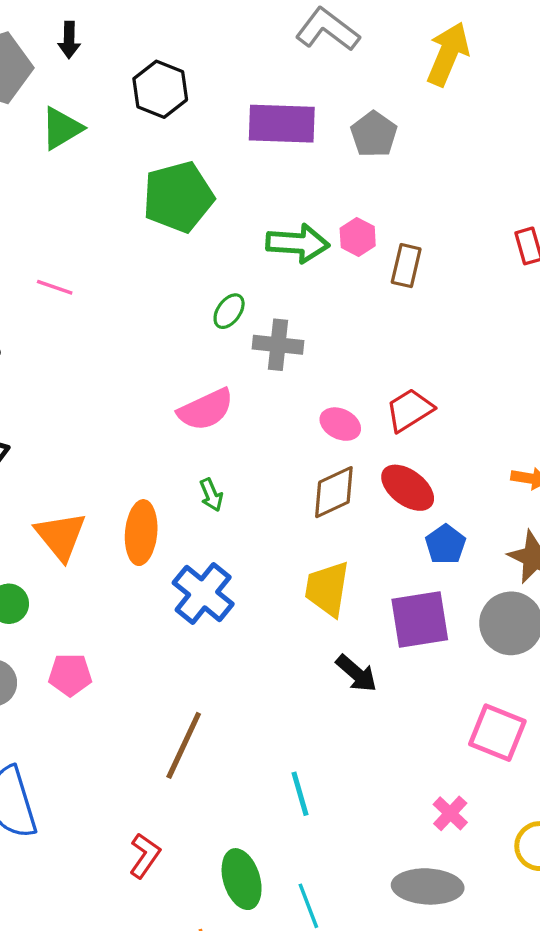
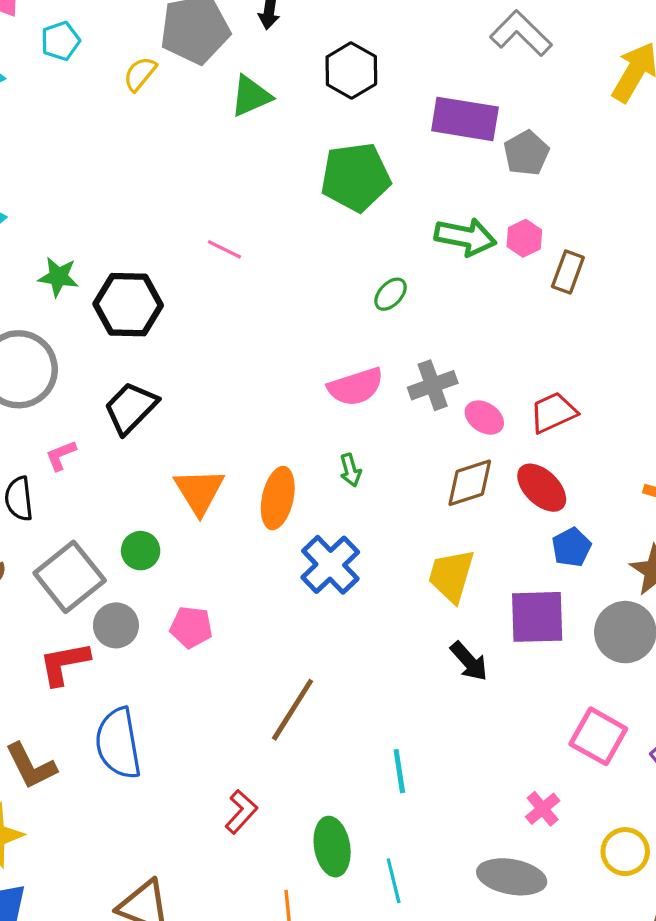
gray pentagon: (374, 134) -> (526, 153), moved
gray cross: (278, 345) -> (433, 385), moved, turned -33

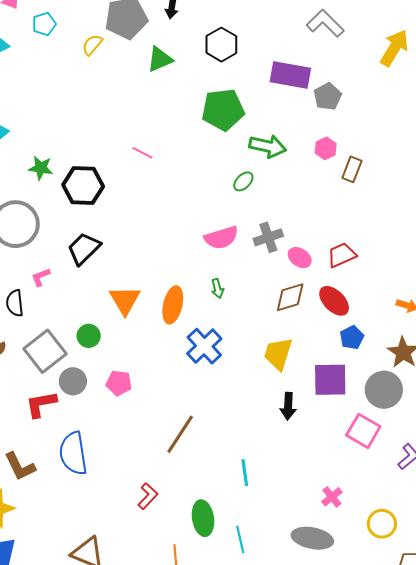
green arrow: (466, 237) -> (268, 146), moved
black arrow: (469, 661) -> (288, 406), turned 44
pink square: (598, 736) -> (363, 431), moved

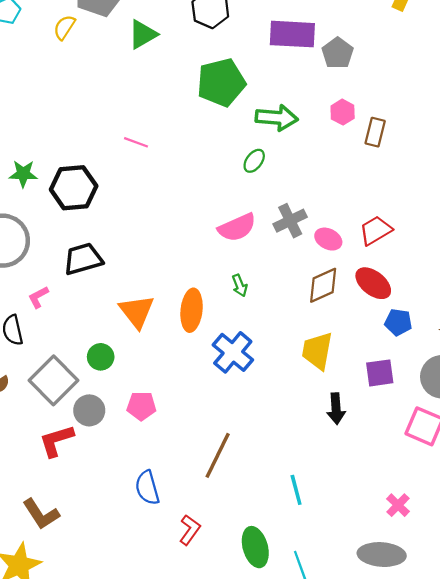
black trapezoid: (84, 249) -> (83, 259), turned 36
blue pentagon: (352, 337) -> (398, 322), turned -30
purple square: (330, 380) -> (380, 373), size x0.7
blue semicircle: (73, 453) -> (147, 488), moved, size x0.7

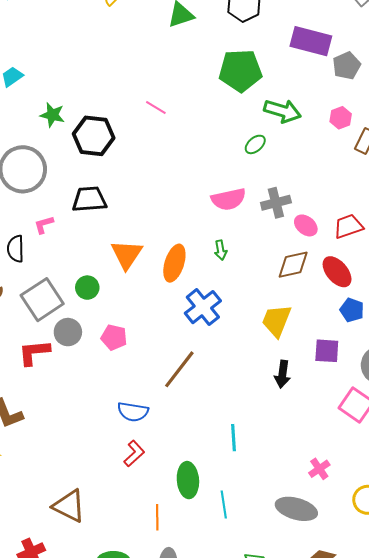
brown line: (218, 455) -> (179, 369), moved
blue semicircle: (147, 488) -> (133, 412), moved, turned -76

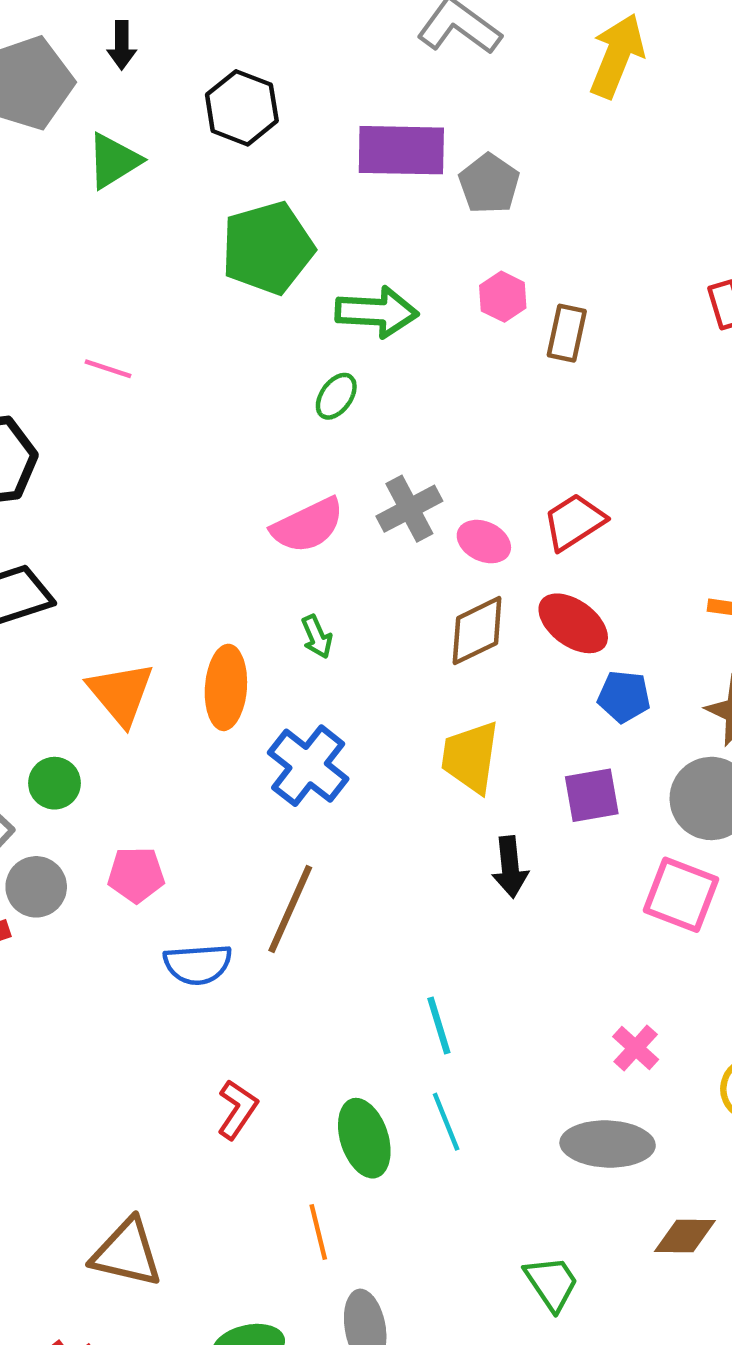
blue semicircle: (133, 412) -> (198, 964), moved
cyan line: (224, 505) -> (446, 1122), moved

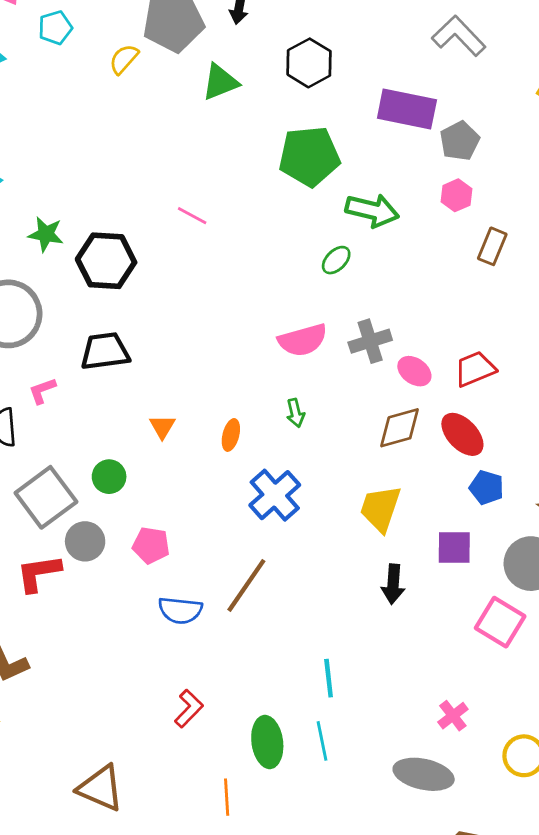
pink hexagon: (503, 297) -> (456, 195), moved
orange ellipse: (226, 687) -> (231, 435), size x0.6
orange triangle: (121, 694) -> (162, 427), size x0.6

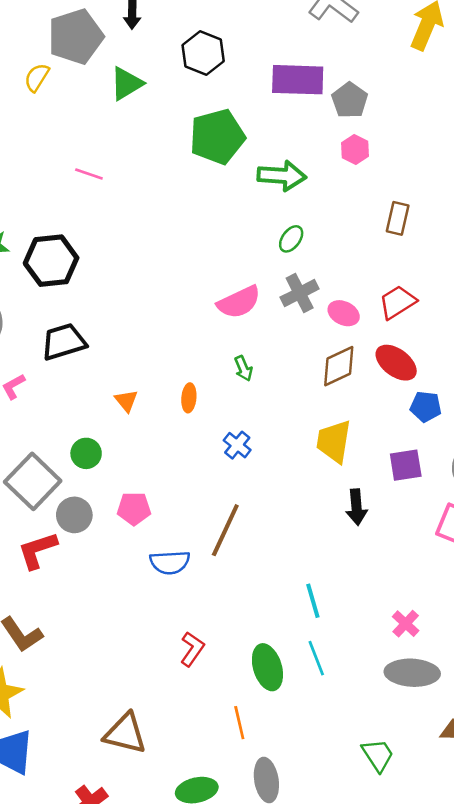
pink line: (192, 216) -> (89, 174), moved
brown rectangle: (492, 246) -> (398, 218), moved
green ellipse: (336, 260) -> (291, 239), moved
blue cross: (275, 495) -> (237, 445), size x0.6
pink cross: (453, 716) -> (406, 624), moved

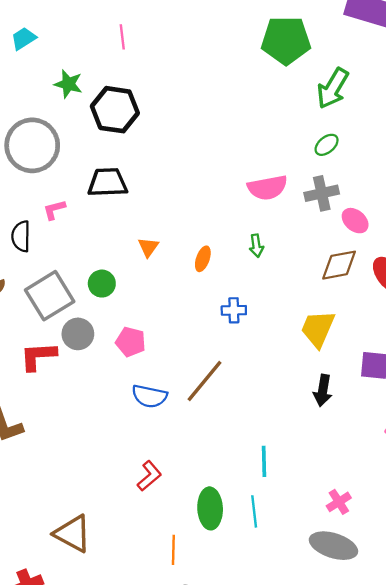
pink line: (89, 174) -> (122, 37), moved, turned 50
green arrow: (282, 176) -> (333, 88), turned 102
blue cross: (237, 445) -> (234, 310), turned 35

